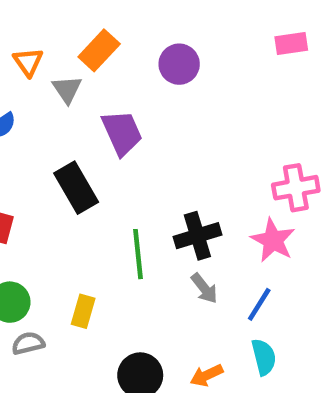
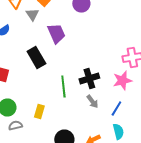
pink star: (273, 240) -> (122, 80), turned 30

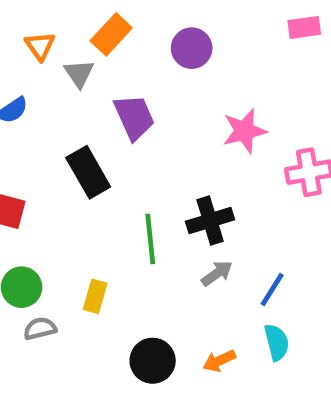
pink star: (122, 80) -> (244, 131), moved
gray arrow: (92, 102) -> (217, 273), turned -88

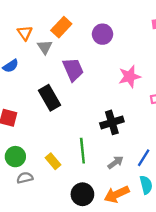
green line: (150, 239) -> (82, 151), moved
gray arrow: (217, 273) -> (115, 162), moved
yellow rectangle: (95, 296) -> (53, 161), turned -56
orange arrow: (219, 361) -> (117, 194), size x1.5

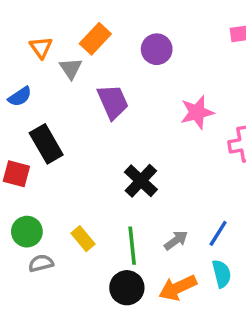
black rectangle: (50, 98) -> (46, 144), moved
black cross: (112, 122) -> (141, 181), moved, turned -30
green line: (82, 151) -> (132, 246), moved

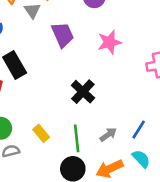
pink star: (197, 112) -> (110, 42), moved
cyan semicircle: (222, 274) -> (141, 159), turned -30

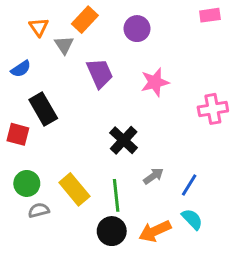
yellow rectangle: (41, 133) -> (74, 189), size x1.5
gray arrow: (108, 135) -> (153, 176), moved

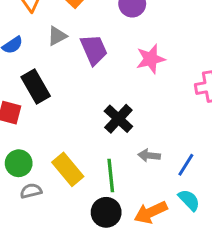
gray triangle: (64, 45) -> (57, 36), moved, turned 36
gray arrow: (153, 176) -> (149, 156), turned -138

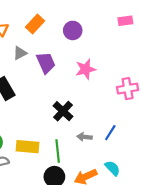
blue line: (186, 165) -> (110, 133), moved
yellow rectangle: (68, 169) -> (27, 147), turned -45

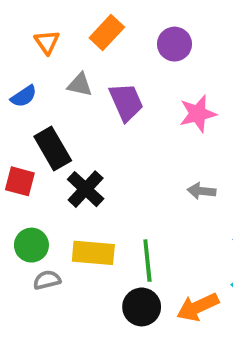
gray triangle: (20, 53) -> (80, 85), turned 40
black cross: (63, 111) -> (86, 189), moved
gray arrow: (85, 137) -> (202, 191), moved

